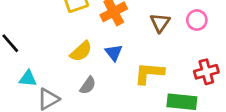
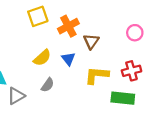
brown triangle: (160, 23) -> (91, 41), moved
red cross: (206, 72) -> (132, 71), moved

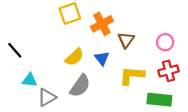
pink circle: (135, 33) -> (165, 42), moved
gray semicircle: (48, 85) -> (80, 86), size x1.5

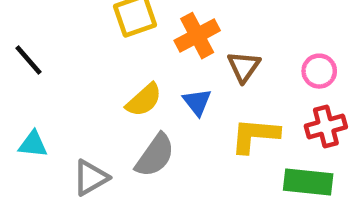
black line: (15, 50) -> (29, 60), moved
cyan triangle: (30, 80) -> (33, 144), moved

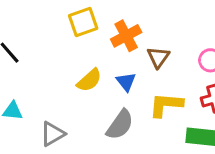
gray semicircle: (155, 155) -> (120, 125), moved

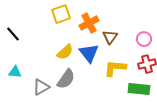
blue triangle: (126, 82) -> (89, 53), size x1.5
gray semicircle: (120, 125) -> (66, 79), moved

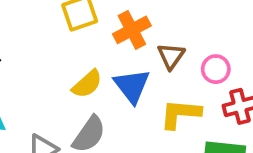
pink circle: (144, 39) -> (216, 69), moved

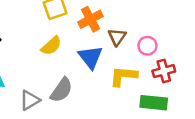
yellow semicircle: (87, 84) -> (51, 46), moved

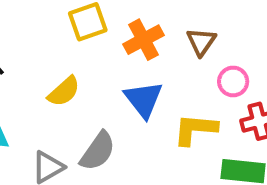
brown triangle: (117, 37) -> (201, 42), moved
yellow semicircle: (51, 46) -> (64, 91), moved

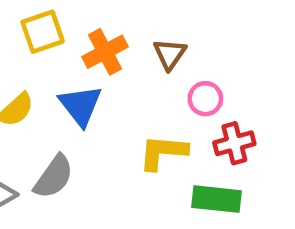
blue triangle: (144, 99) -> (80, 105), moved

